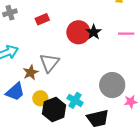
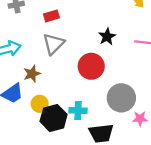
red circle: (78, 32) -> (91, 66), moved
gray triangle: (49, 63) -> (53, 44), moved
cyan cross: (75, 100) -> (78, 110), turned -35

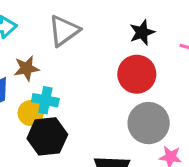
red circle: (91, 66) -> (137, 74), moved
cyan cross: (78, 110) -> (45, 100), moved

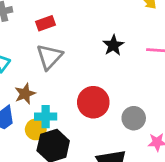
red circle: (137, 74) -> (93, 102), moved
gray circle: (149, 123) -> (134, 118), size x0.7

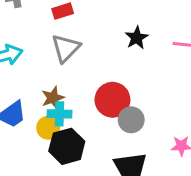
brown star: (25, 94) -> (53, 98), moved
gray circle: (134, 118) -> (131, 120), moved

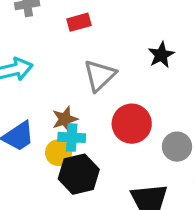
gray triangle: (66, 48) -> (100, 75), moved
gray circle: (131, 120) -> (177, 147), moved

